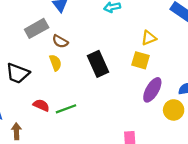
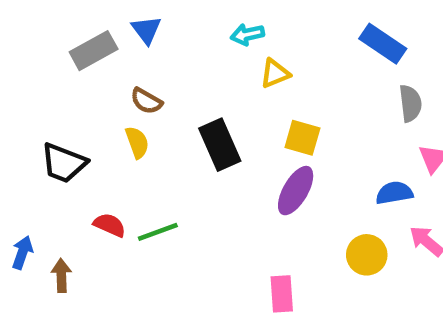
gray rectangle: (37, 28) -> (94, 51), moved
yellow triangle: (149, 38) -> (275, 73), moved
purple ellipse: (152, 90) -> (296, 191), moved
yellow circle: (174, 110) -> (367, 255), moved

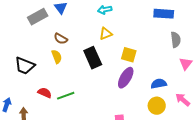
blue rectangle: (383, 44) -> (164, 14), turned -30
yellow triangle: (275, 73) -> (106, 34), moved
blue semicircle: (394, 193) -> (159, 84), moved

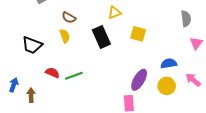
purple ellipse: (126, 78) -> (139, 80), moved

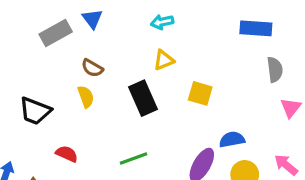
blue semicircle: (169, 63) -> (232, 139), moved
green line: (74, 76) -> (134, 159), moved

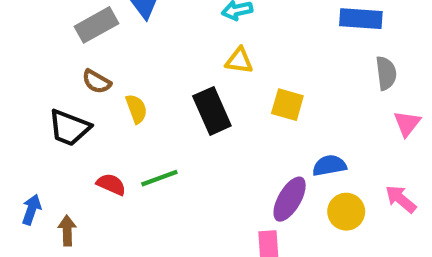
yellow triangle: (164, 60) -> (239, 61), turned 30
brown semicircle: (92, 68) -> (97, 82), moved
green line: (134, 159) -> (159, 178), moved

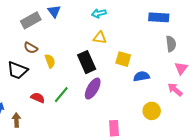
blue semicircle: (329, 165) -> (141, 76), moved
green line: (159, 178) -> (61, 95), turned -30
purple ellipse: (290, 199) -> (93, 89), moved
pink arrow: (401, 199) -> (175, 90), moved

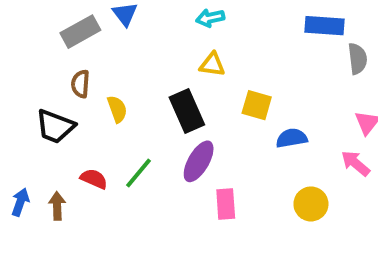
gray semicircle: (171, 44) -> (357, 59), moved
brown semicircle: (31, 48) -> (80, 84), turned 64
brown arrow: (16, 120) -> (57, 206), moved
pink rectangle: (114, 128) -> (226, 204), moved

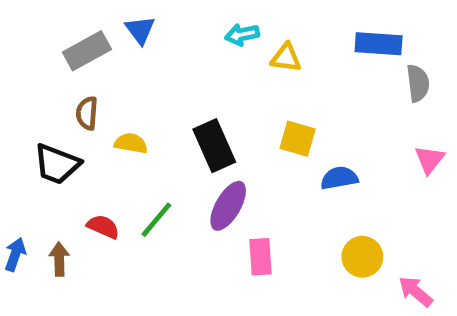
yellow triangle: (212, 64) -> (286, 58), moved
yellow semicircle: (117, 109) -> (131, 143), turned -60
pink arrow: (356, 163) -> (416, 291), moved

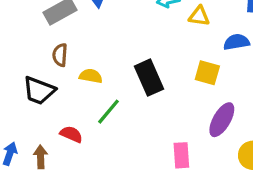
blue semicircle: (339, 178) -> (236, 42), moved
purple ellipse: (228, 206) -> (222, 120), moved
green line: (156, 220) -> (109, 112), moved

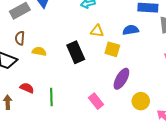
yellow triangle: (199, 16) -> (97, 31), moved
green line: (109, 112) -> (51, 97), moved, turned -42
pink rectangle: (181, 155) -> (96, 101), turned -35

